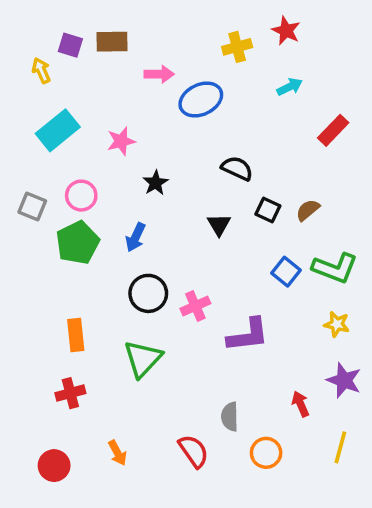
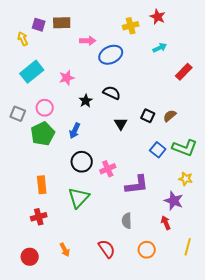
black semicircle: (237, 168) -> (112, 93), moved
purple star: (344, 380) -> (174, 201), moved
gray semicircle: (230, 417) -> (127, 221), moved

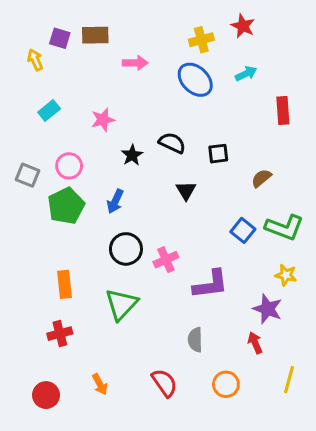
blue ellipse: (111, 55) -> (195, 80), moved, turned 70
cyan rectangle: (32, 72) -> (49, 111), size x0.6
red rectangle: (184, 72) -> (283, 111), turned -48
black square: (148, 116) -> (218, 154), moved, turned -32

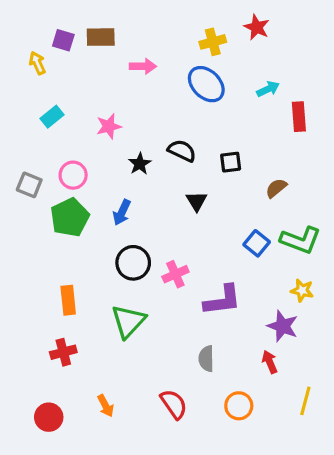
cyan arrow: (246, 74) -> (268, 89), moved

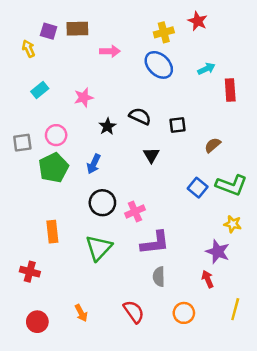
gray square: (29, 185) -> (22, 143), turned -30
purple L-shape: (223, 300) -> (155, 243), moved
red cross: (63, 352) -> (30, 272), moved, turned 30

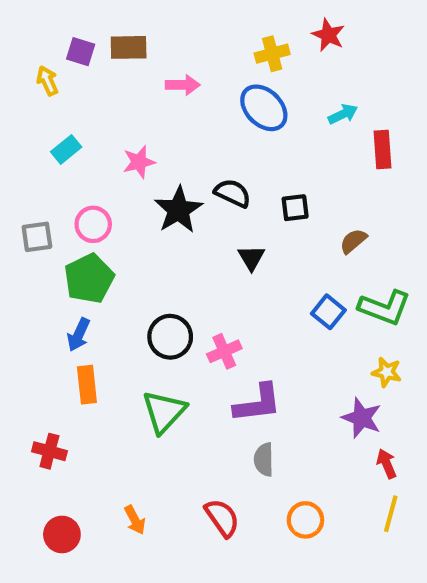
black star: (107, 126) -> (178, 210), size x1.6
blue arrow: (94, 164) -> (79, 335), moved
red arrow: (208, 279) -> (387, 464), moved

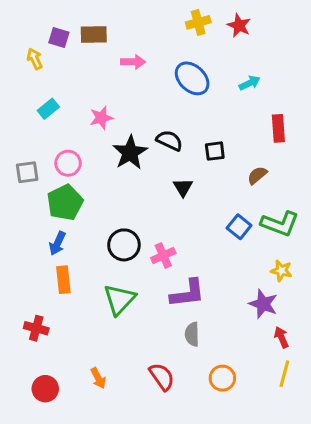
yellow cross: (272, 54) -> (198, 22), moved
red rectangle: (382, 149) -> (278, 128), moved

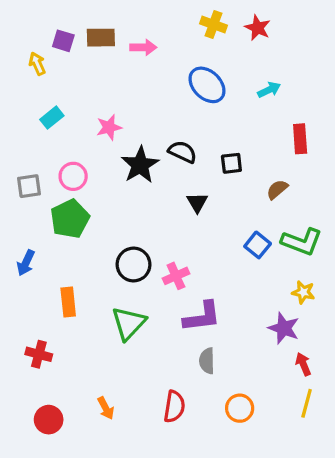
yellow cross: (198, 22) -> (214, 24), turned 35
pink arrow: (133, 62) -> (143, 47), moved
blue arrow: (57, 243) -> (26, 263), moved
red semicircle: (162, 377) -> (174, 407), turned 44

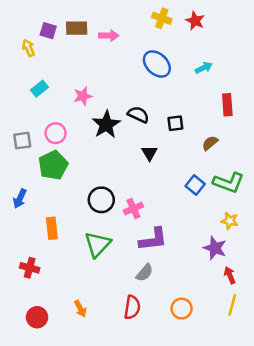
gray semicircle: (207, 361) -> (145, 273), moved, turned -138

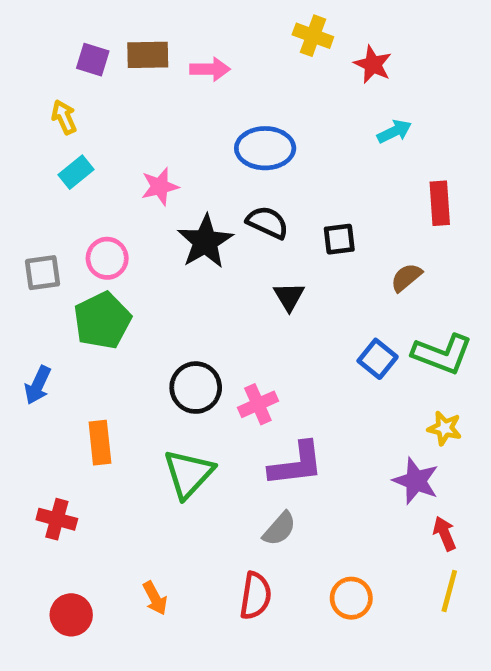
red star: (195, 21) -> (373, 64), moved
yellow arrow: (28, 48) -> (64, 117), moved
blue ellipse: (157, 64) -> (265, 148), moved, turned -44

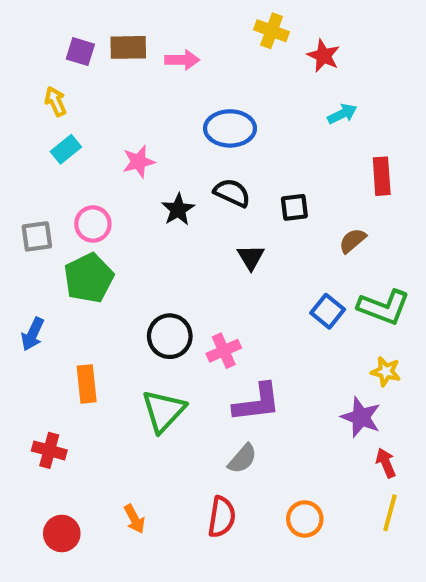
black star: (205, 242) -> (178, 209), size x0.7

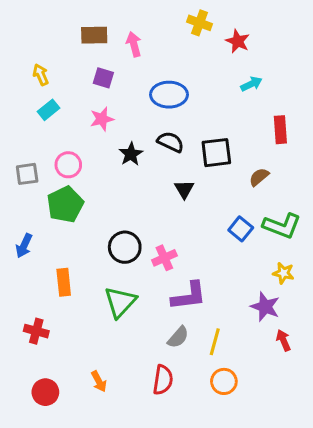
purple square: (80, 52) -> (103, 78), moved
pink arrow: (182, 60) -> (134, 44), turned -105
black square: (294, 207) -> (216, 153), size x1.5
yellow line: (390, 513) -> (215, 342), moved

